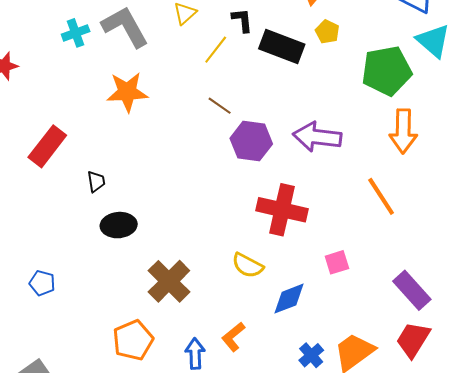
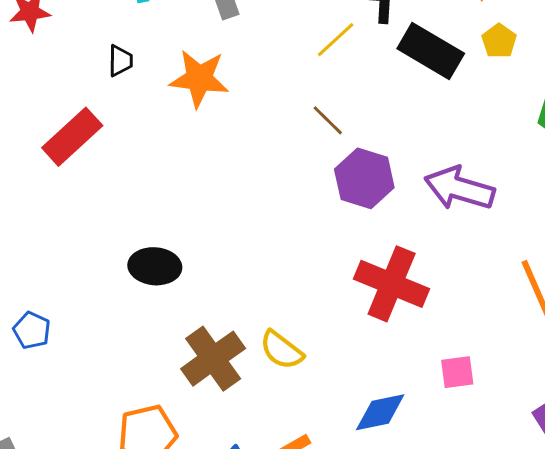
black trapezoid: (96, 182) -> (120, 61), moved
yellow semicircle: (248, 265) -> (282, 350), moved

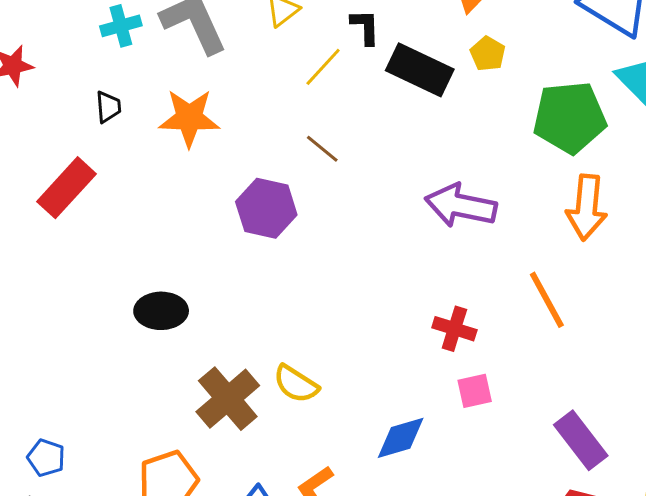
purple hexagon: (364, 178) -> (266, 208), moved
red cross: (392, 284) -> (454, 329), moved, size x0.6
blue pentagon: (32, 330) -> (46, 458), moved

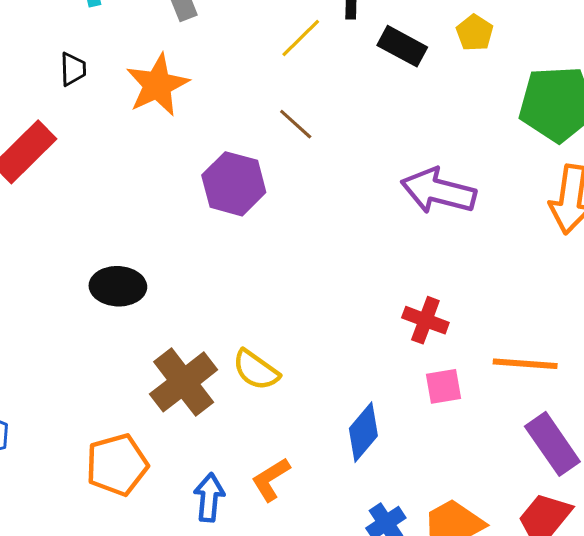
black rectangle: (420, 70) -> (402, 46), size x0.7
orange star: (189, 118) -> (157, 85), turned -30
orange line: (547, 300) -> (525, 364), moved, turned -60
blue diamond: (401, 438) -> (363, 432), turned -36

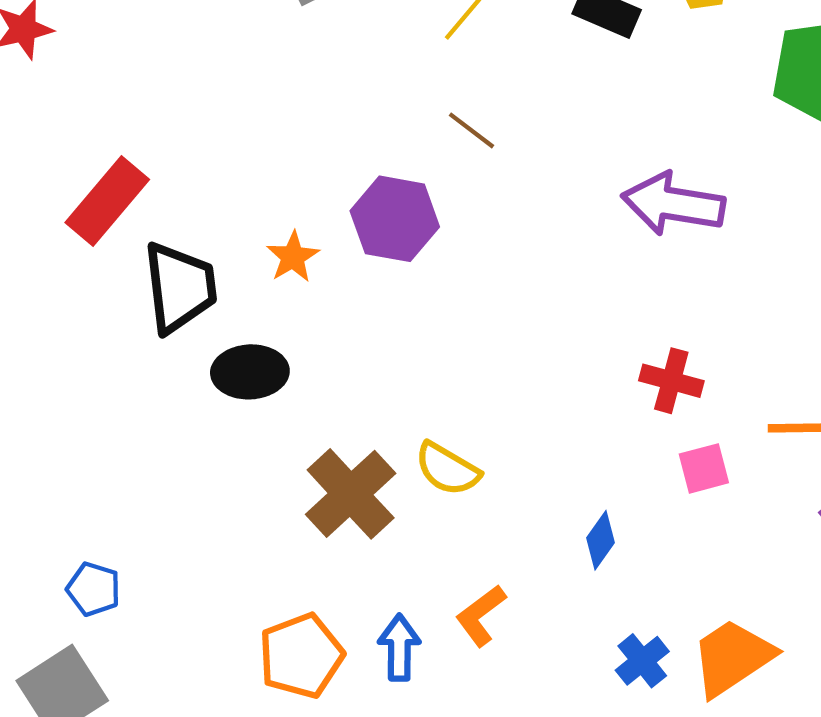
black trapezoid: (73, 69) -> (180, 287), moved, size x2.0
orange star: (157, 85) -> (293, 257), moved, size x0.6
blue diamond: (363, 432) -> (601, 540), size x0.7
orange pentagon: (117, 465) -> (301, 656), moved

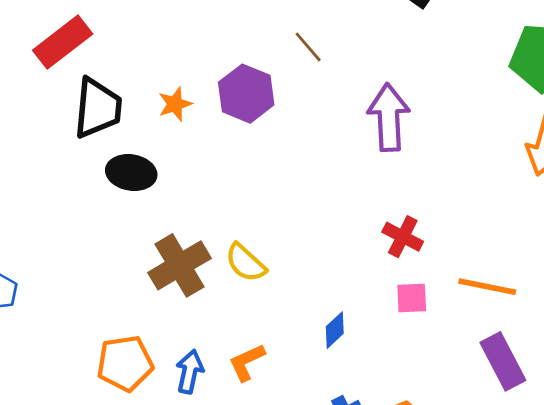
purple arrow: (673, 204) -> (389, 117), moved, turned 66

